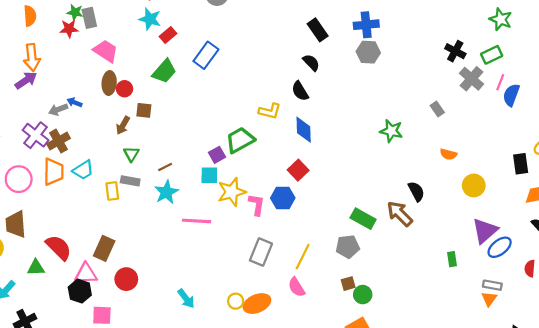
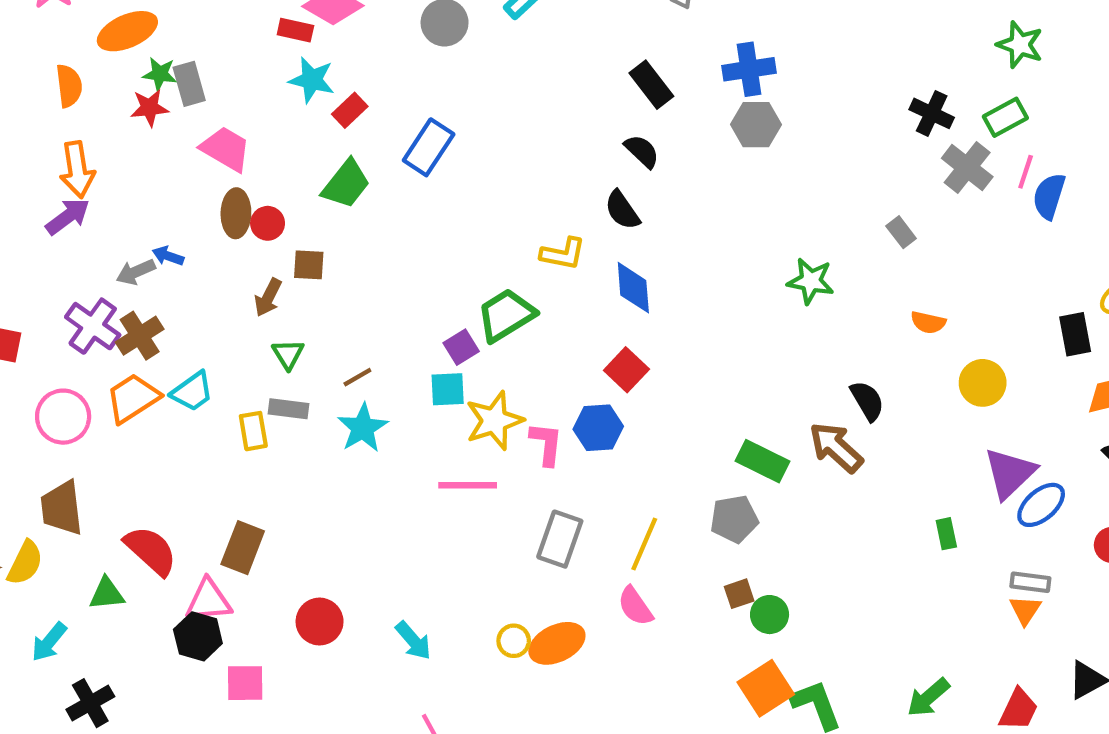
orange trapezoid: (54, 172) -> (133, 398), turned -120
pink line: (196, 221) -> (468, 485), moved
red circle: (126, 279) -> (320, 622), moved

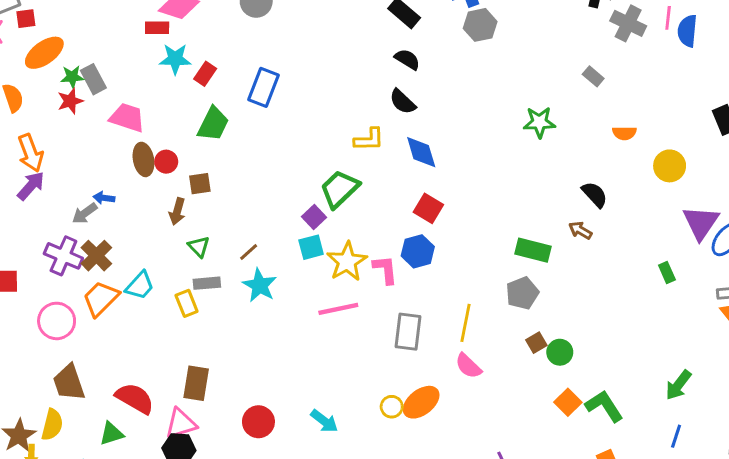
brown arrow: (836, 447) -> (580, 230), size x0.6
orange square: (766, 688) -> (568, 402), size x0.7

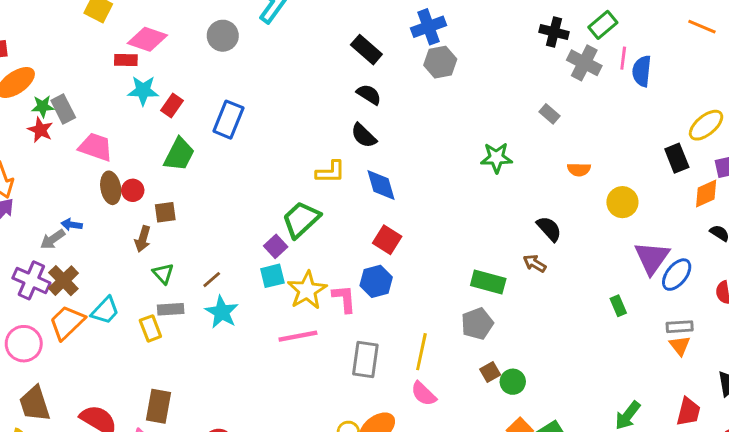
red star: (70, 101) -> (40, 130), turned -30

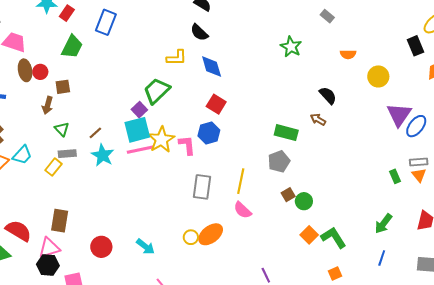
green star: (496, 158) -> (291, 47), turned 30
cyan square: (272, 276) -> (137, 130), size x1.5
green rectangle: (618, 306) -> (395, 176), moved
yellow rectangle: (150, 328) -> (53, 167), turned 60
pink line: (298, 336) -> (140, 150), moved

